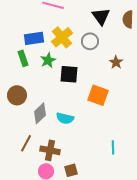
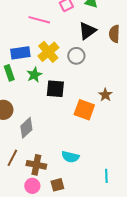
black triangle: (101, 16) -> (87, 31), turned 30
brown star: (116, 62) -> (105, 95), moved
cyan semicircle: (65, 118) -> (70, 157), moved
cyan line: (113, 147) -> (106, 176), moved

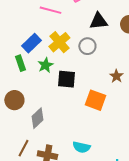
black triangle: (87, 31) -> (98, 21), turned 30
blue rectangle: (20, 53) -> (31, 43), turned -36
brown star: (105, 95) -> (116, 76), moved

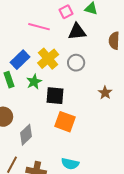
black triangle: (98, 21) -> (77, 32), moved
orange square: (95, 100) -> (65, 122), moved

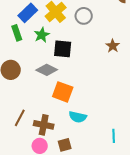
orange square: (65, 122) -> (63, 92), moved
gray diamond: (26, 135) -> (47, 70), moved, turned 70

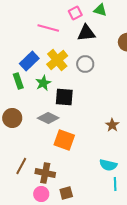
brown star: (113, 46) -> (112, 125), moved
cyan semicircle: (78, 117) -> (108, 165), moved

